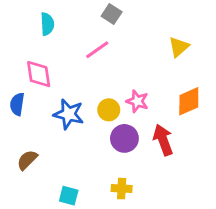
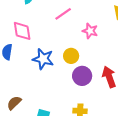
pink star: (137, 101) -> (90, 31), moved
brown semicircle: (27, 160) -> (14, 103), moved

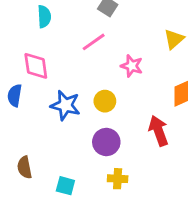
purple circle: (82, 76) -> (106, 142), moved
brown semicircle: (14, 103) -> (25, 167), turned -56

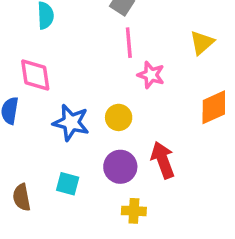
pink line: (94, 42) -> (129, 43), moved, turned -60
red arrow: (158, 131) -> (163, 160), moved
cyan square: (65, 186) -> (68, 184), moved

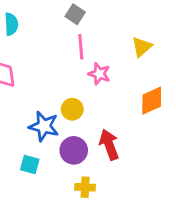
blue star: (71, 123) -> (44, 126), moved

